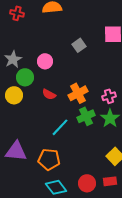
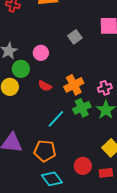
red circle: (87, 183) -> (83, 166), moved

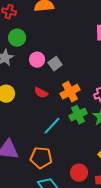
gray square: (75, 37) -> (55, 64), moved
green circle: (21, 69) -> (17, 38), moved

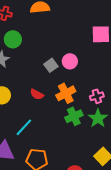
pink circle: (37, 60) -> (70, 61), moved
cyan line: (52, 126) -> (24, 127), moved

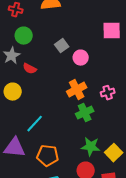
gray square: (51, 65) -> (62, 46), moved
red semicircle: (37, 94) -> (30, 69), moved
green star: (98, 118) -> (91, 147), moved, turned -30

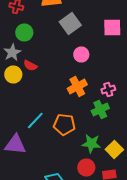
gray square: (62, 46) -> (70, 24), moved, size x1.5
yellow circle: (13, 92) -> (13, 74), moved
green cross: (85, 113) -> (100, 110), moved
orange pentagon: (48, 156) -> (64, 124), moved

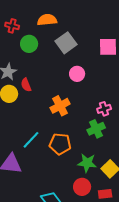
green circle: (24, 32) -> (29, 44), moved
red semicircle: (30, 66) -> (26, 85), turned 40
orange cross: (77, 86) -> (60, 106), moved

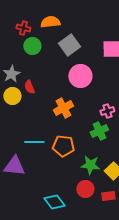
red cross: (12, 26) -> (23, 28), moved
pink circle: (77, 74) -> (80, 76), size x1.5
cyan line: (31, 140) -> (34, 142), turned 48

